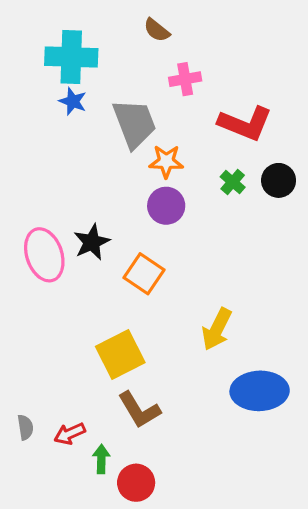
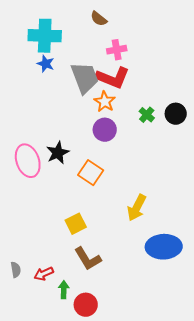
red L-shape: (245, 123) -> (113, 78), moved
orange star: (166, 161) -> (105, 102), turned 30
yellow square: (120, 355) -> (76, 224), size x0.7

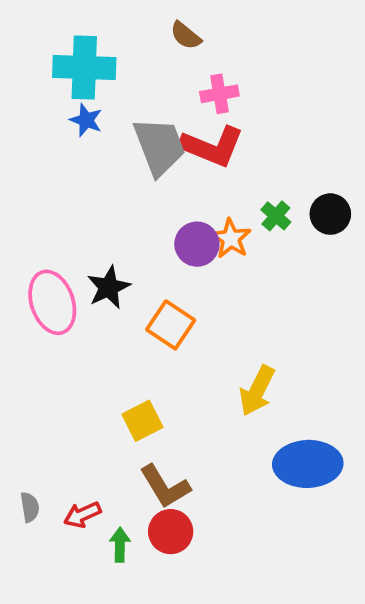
orange star: (105, 102) -> (231, 238), moved
red circle: (86, 305) -> (171, 532), moved

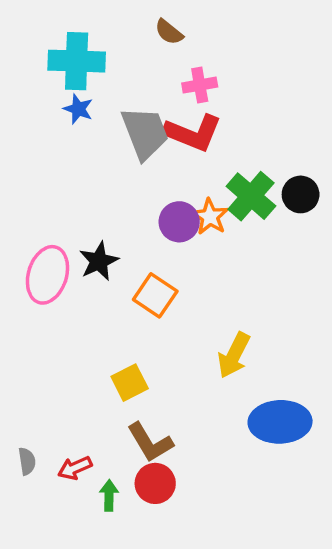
green cross: (276, 216) -> (251, 196), size x1.8
pink ellipse: (52, 302) -> (47, 275), turned 36

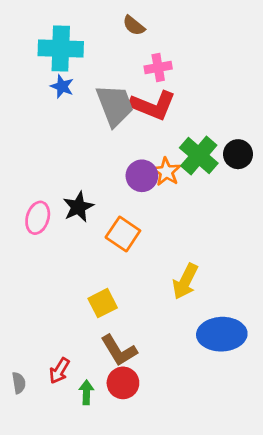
pink ellipse: (47, 275) -> (38, 218), size x0.7
gray semicircle: (27, 461) -> (19, 383), moved
red arrow: (75, 468) -> (59, 371), turned -35

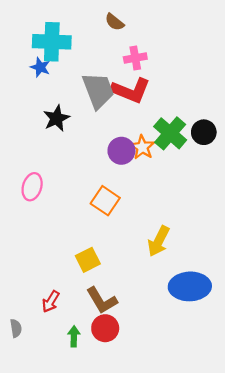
blue star: (62, 86) -> (40, 67), moved
black star: (78, 207) -> (56, 118), moved
red arrow: (59, 371) -> (51, 302), moved

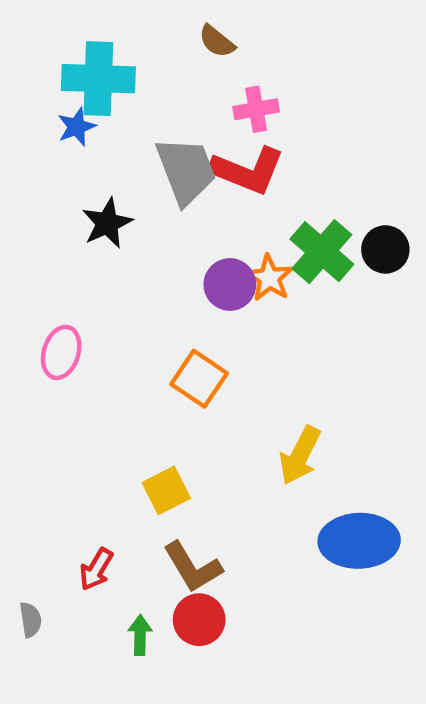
blue star: (40, 67) -> (76, 127), turned 30

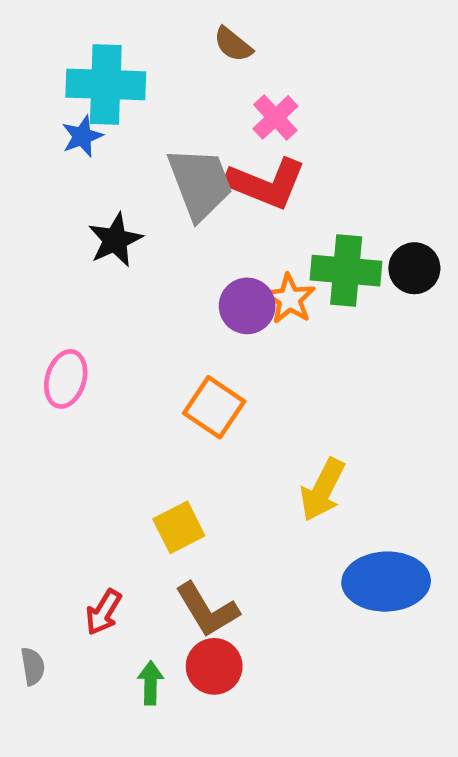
pink cross: (256, 109) -> (275, 117), turned -33
green cross: (322, 252) -> (346, 271), turned -36

